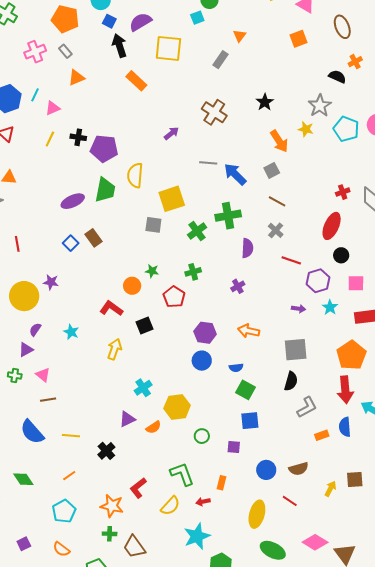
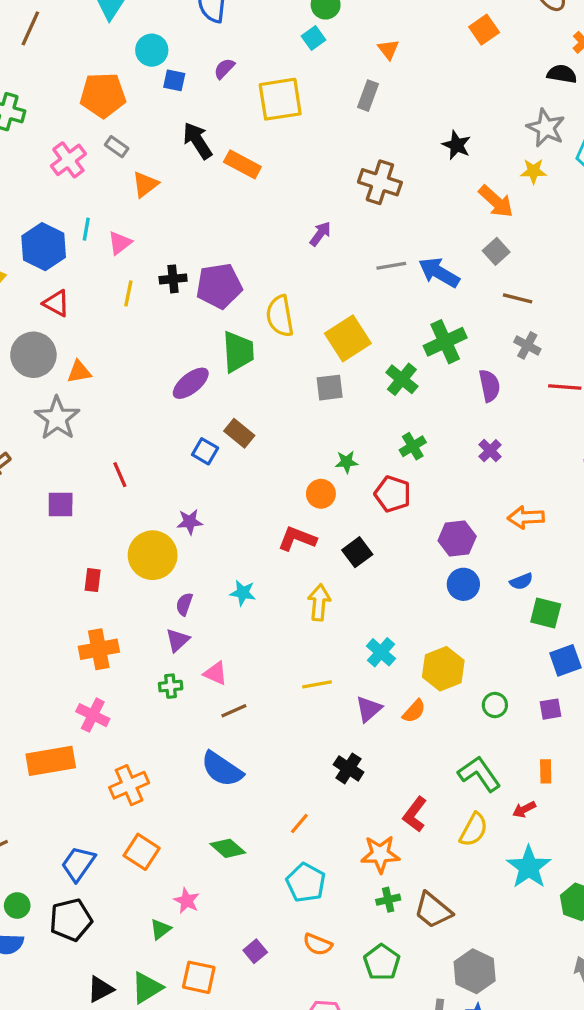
purple semicircle: (140, 22) -> (224, 69), size x0.6
black arrow: (119, 46) -> (197, 141), moved
yellow line: (71, 436) -> (317, 684), moved

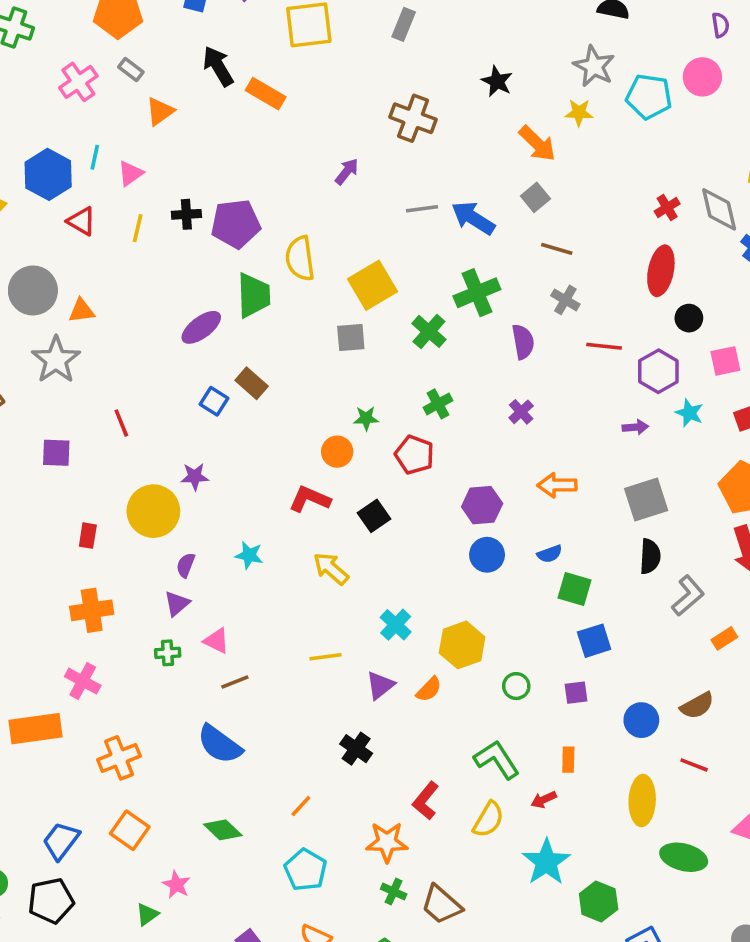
red triangle: (56, 303) -> (82, 221), moved
yellow arrow: (319, 602) -> (331, 569), turned -56
green cross: (388, 900) -> (394, 892), turned 35

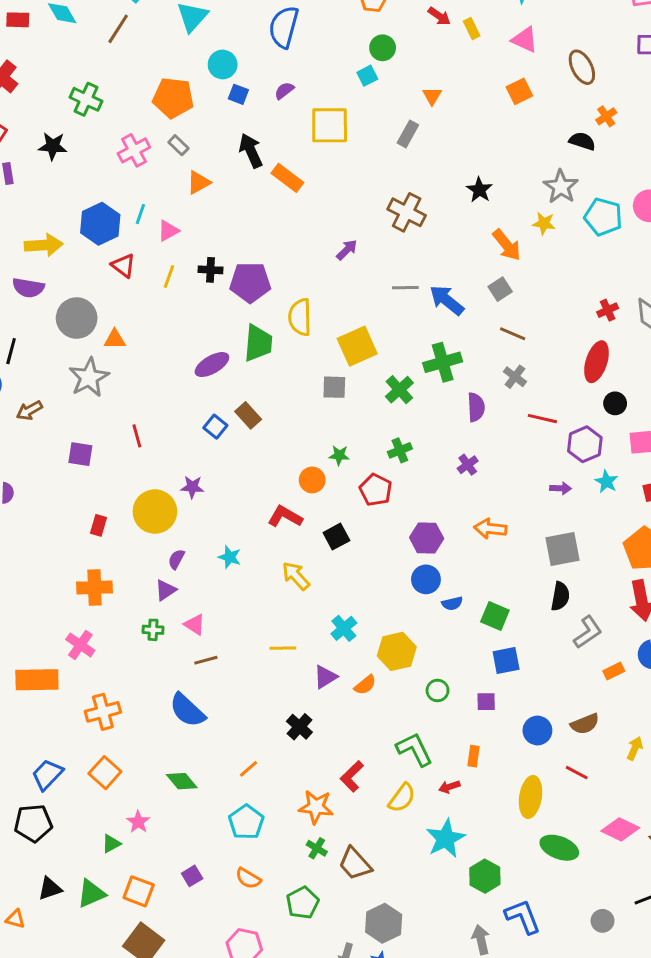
blue semicircle: (550, 554) -> (452, 603), moved

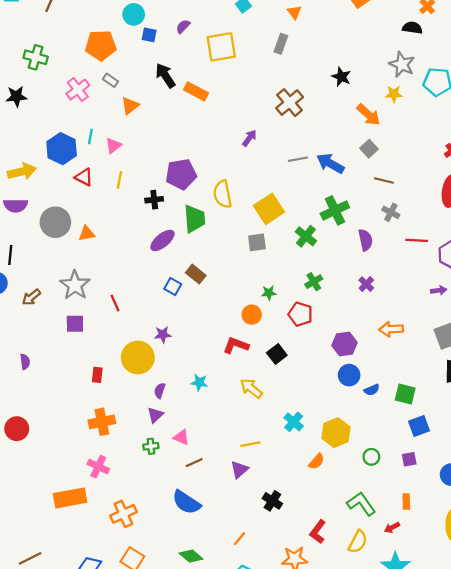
brown cross: (407, 212) -> (290, 103), turned 32
black cross: (210, 270) -> (154, 200), moved
gray star: (89, 377) -> (75, 285), moved
purple triangle: (325, 677) -> (239, 470), moved

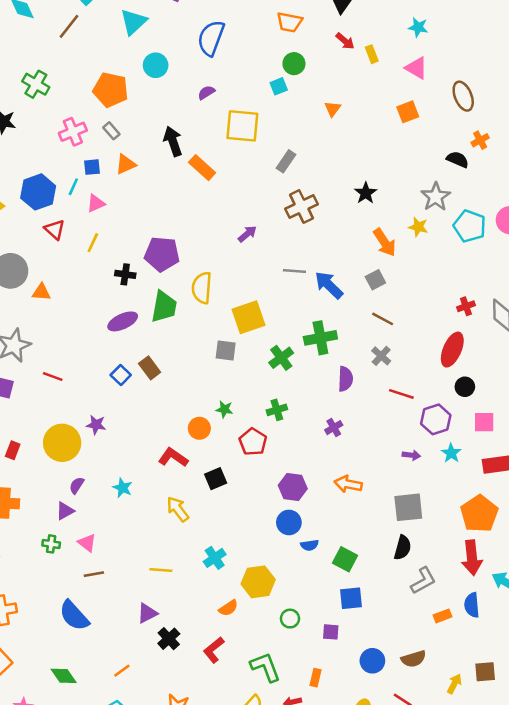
blue square: (149, 35) -> (92, 167), moved, turned -32
gray rectangle: (281, 44) -> (286, 161), moved
red line: (115, 303) -> (53, 377), turned -60
purple triangle: (239, 470) -> (147, 613), moved
red L-shape: (318, 532) -> (214, 650), moved

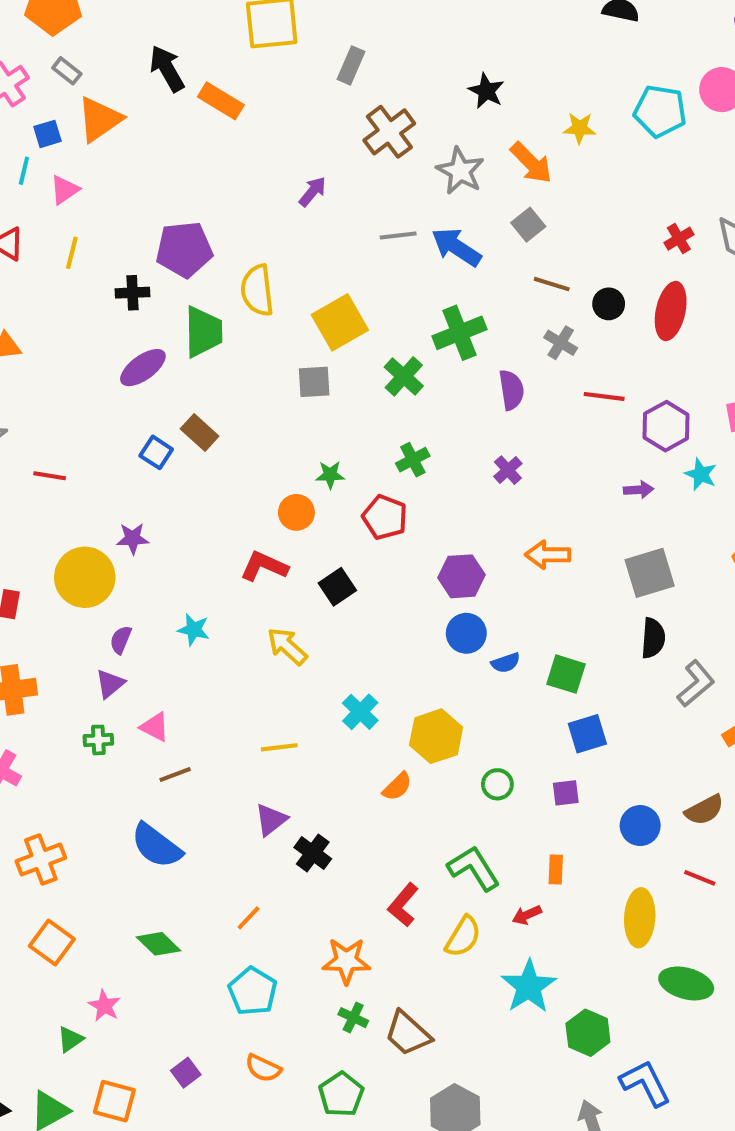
orange triangle: (126, 164) -> (100, 119), size x1.4
gray star: (436, 197) -> (460, 171), moved
black circle: (465, 387) -> (609, 304), moved
red L-shape: (214, 650) -> (403, 905), moved

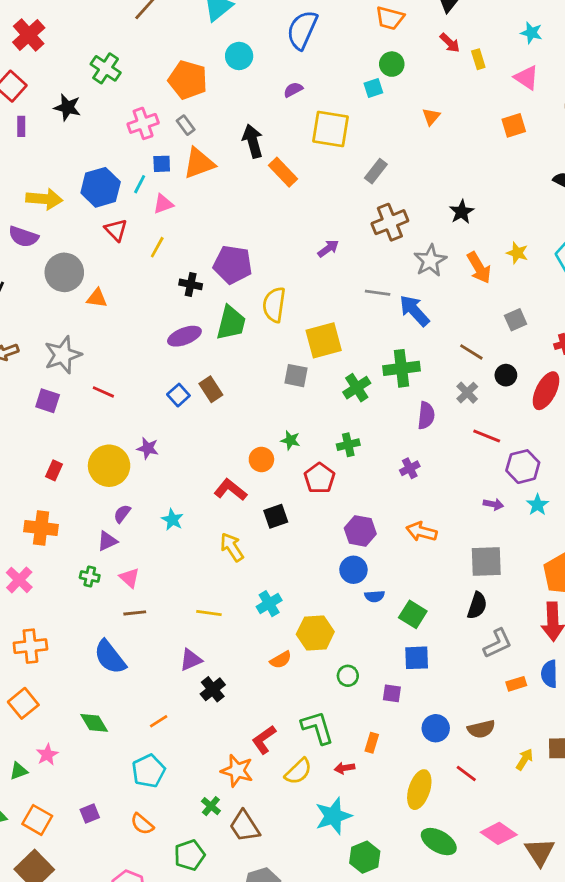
gray square: (528, 225) -> (516, 320), moved
orange star: (346, 961) -> (237, 771), moved

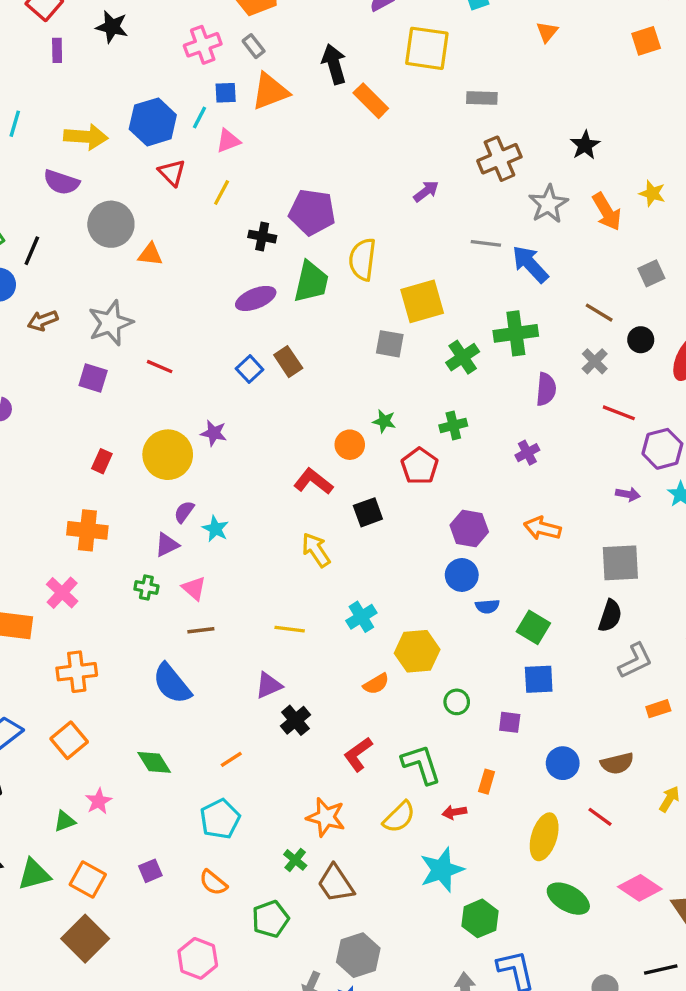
gray rectangle: (376, 171) -> (482, 98), turned 55
cyan star: (172, 520) -> (215, 529), moved
red L-shape: (264, 740) -> (358, 754), moved

